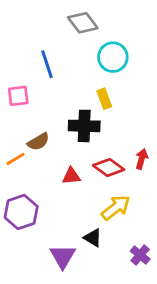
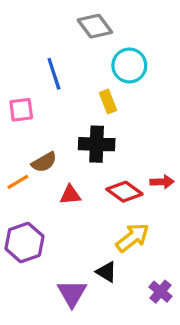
yellow rectangle: (104, 99) -> (108, 102), moved
red arrow: (142, 159) -> (162, 182), turned 72
red triangle: (71, 176) -> (70, 195), moved

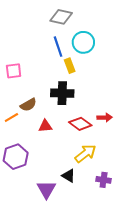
gray diamond: (95, 26) -> (61, 17), turned -40
blue line: (54, 74) -> (58, 47), moved
purple cross: (160, 292) -> (104, 180), moved, turned -32

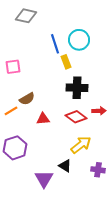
gray diamond: (61, 17) -> (26, 16), moved
black cross: (62, 93) -> (77, 88), moved

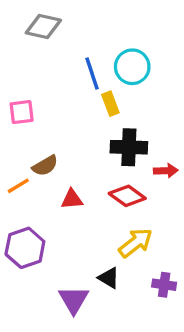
red arrow: (99, 111) -> (166, 171), moved

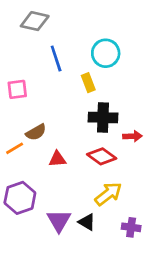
blue line: (92, 73) -> (56, 59), moved
purple triangle: (74, 300) -> (59, 221), moved

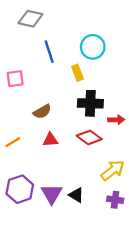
brown semicircle: (36, 132) -> (42, 112), moved
orange line: (15, 148) -> (13, 142), moved
yellow arrow: (108, 194) -> (113, 170), moved
purple hexagon: (20, 198) -> (20, 189), moved

